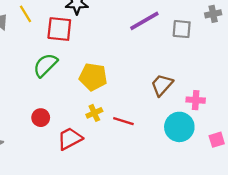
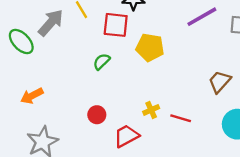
green semicircle: (45, 65) -> (102, 62), size x0.7
yellow pentagon: (93, 77) -> (150, 47), moved

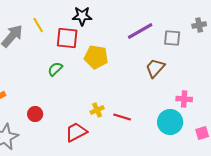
brown trapezoid: (220, 82) -> (155, 68), moved
red circle: (97, 115) -> (35, 114), moved

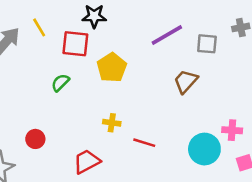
yellow pentagon: (96, 57) -> (112, 68), turned 30
pink cross: (184, 99) -> (232, 130), moved
yellow cross: (97, 110) -> (112, 123), moved, turned 32

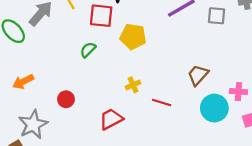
yellow pentagon: (112, 68) -> (133, 37), turned -30
brown trapezoid: (186, 81) -> (198, 75), moved
yellow cross: (112, 123) -> (133, 85), turned -32

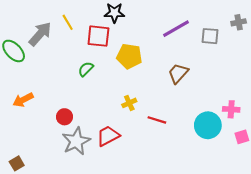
brown trapezoid: (198, 75) -> (178, 73), moved
gray star: (33, 125) -> (76, 141), moved

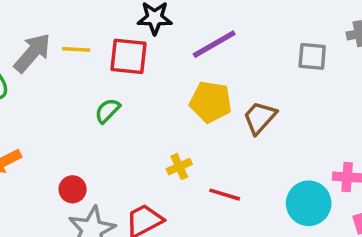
yellow line: (68, 22) -> (76, 49), moved, turned -56
purple line: (176, 29) -> (214, 44), moved
yellow pentagon: (129, 56) -> (211, 102), moved

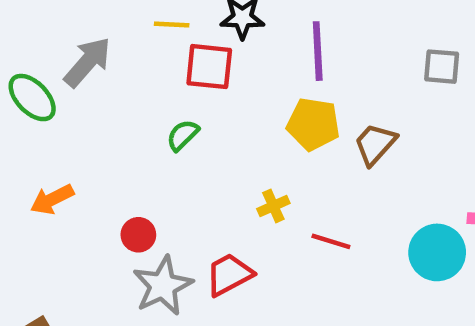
purple line: (214, 44) -> (318, 51), turned -63
yellow line: (76, 49) -> (172, 24), moved

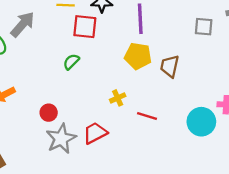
brown trapezoid: (375, 144) -> (170, 66), turned -30

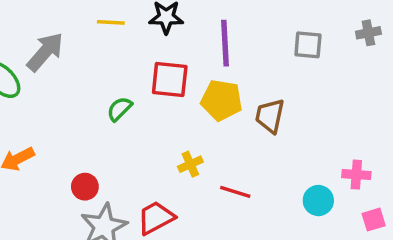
red square: (85, 27) -> (170, 79), moved
gray square: (204, 27) -> (308, 45), moved
cyan circle: (201, 122) -> (318, 201), size x0.7

